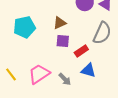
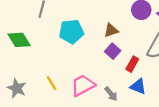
purple square: (63, 41) -> (113, 51), turned 32
red rectangle: (81, 51) -> (132, 64), turned -32

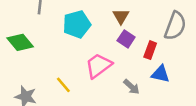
brown triangle: (111, 30) -> (121, 16), turned -32
pink trapezoid: (83, 85) -> (99, 66), moved

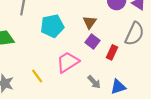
blue triangle: (160, 74) -> (118, 87), moved, turned -35

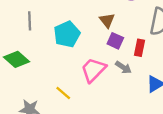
gray arrow: (94, 82) -> (123, 67), moved

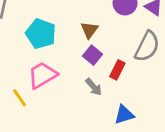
cyan pentagon: (67, 34) -> (41, 34), turned 30
pink trapezoid: (93, 70) -> (42, 75), moved

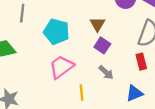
red rectangle: (117, 70) -> (141, 62), moved, turned -35
yellow line: (20, 98) -> (82, 93), moved, turned 35

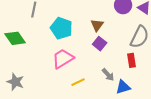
gray arrow: (106, 72) -> (108, 75), moved
yellow line: (82, 93) -> (78, 82), turned 64

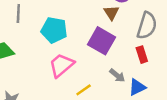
brown triangle: (97, 25) -> (111, 13), moved
purple square: (100, 44) -> (101, 41), size x1.6

